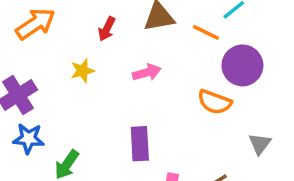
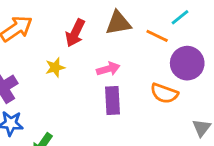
red arrow: (107, 29) -> (75, 33), size x1.4
purple rectangle: (140, 144) -> (113, 100), moved

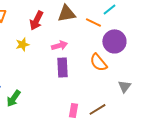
orange semicircle: (164, 93) -> (98, 62), turned 30

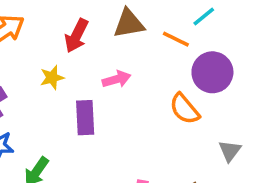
purple rectangle: (62, 67) -> (85, 118), moved

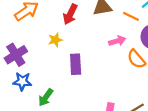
pink arrow: (117, 79) -> (117, 41), moved

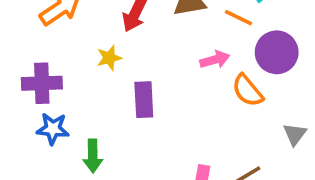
purple cross: (16, 55) -> (42, 83), turned 30
green arrow: (46, 97) -> (93, 156), turned -36

